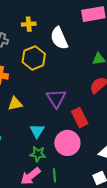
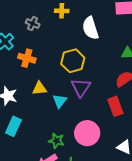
yellow hexagon: (34, 58) -> (73, 61), moved
red rectangle: (80, 118) -> (115, 106), moved
cyan triangle: (37, 131) -> (60, 101), moved

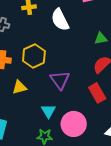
yellow hexagon: (73, 61) -> (34, 56), moved
cyan triangle: (60, 101) -> (49, 111), moved

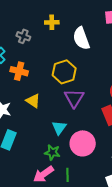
yellow hexagon: (34, 56) -> (64, 72), moved
yellow triangle: (19, 87) -> (33, 101), turned 42

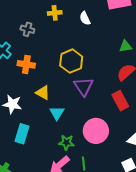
white semicircle: (81, 38) -> (85, 18), moved, size x0.6
cyan triangle: (59, 128) -> (57, 113), moved

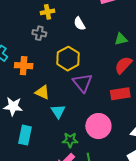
white semicircle: (85, 18) -> (79, 24), moved
gray cross: (27, 29) -> (39, 33), moved
red rectangle: (120, 101) -> (120, 94), turned -66

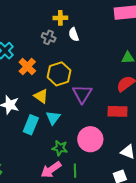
white semicircle: (79, 24) -> (74, 34), moved
yellow hexagon: (68, 59) -> (59, 74), moved
orange cross: (24, 66) -> (27, 67), turned 30
cyan rectangle: (25, 135) -> (31, 125), moved

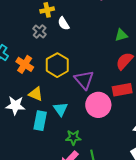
gray cross: (49, 37) -> (40, 31), turned 32
yellow triangle: (41, 96) -> (36, 94), moved
pink circle: (90, 139) -> (98, 105), moved

